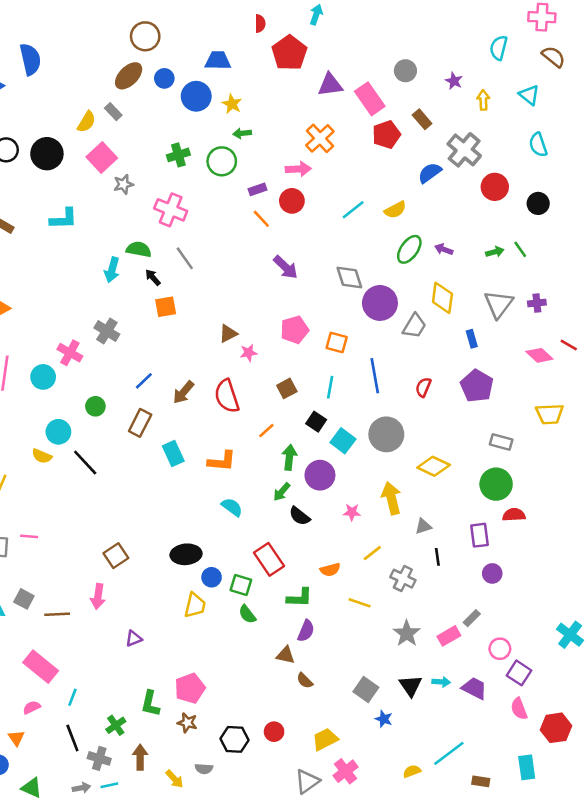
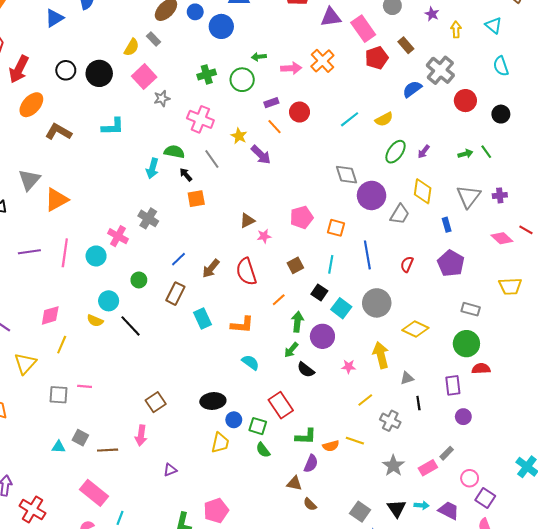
yellow star: (232, 104) -> (239, 136), moved
pink arrow: (298, 169) -> (291, 68), moved
purple arrow: (444, 249) -> (424, 152), turned -72
purple arrow: (286, 267) -> (261, 155), moved
orange semicircle: (330, 570) -> (331, 446), moved

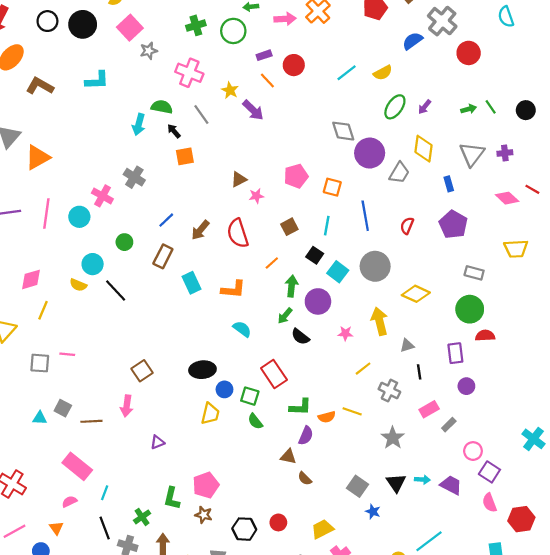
black circle: (501, 114) -> (526, 110), moved
pink rectangle: (428, 468) -> (429, 409), moved

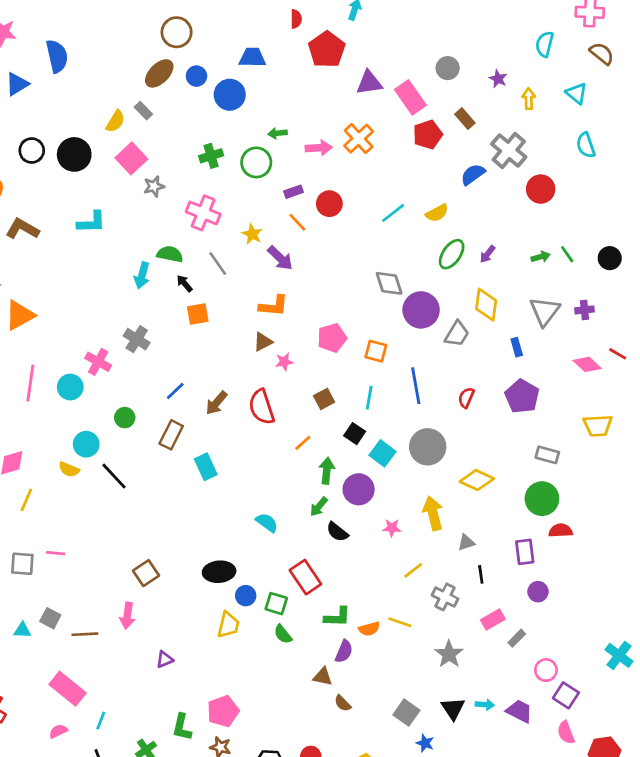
orange L-shape: (233, 289) -> (274, 306), moved

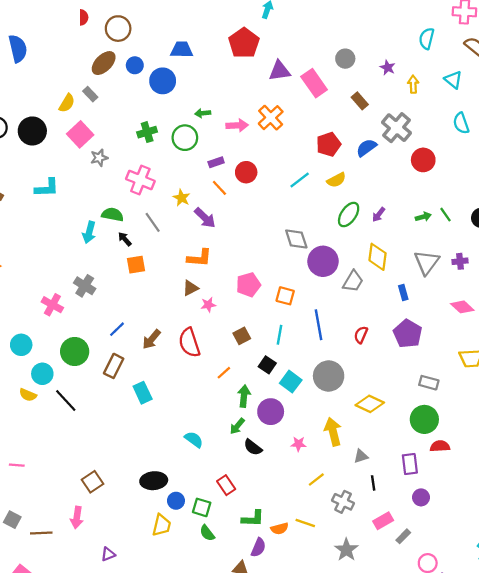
red semicircle: (296, 19) -> (84, 17), moved
red pentagon: (428, 135) -> (329, 144), moved
cyan circle: (70, 387) -> (21, 345), moved
green circle: (125, 418) -> (75, 351), size x1.6
red rectangle: (305, 577) -> (226, 485), size x0.7

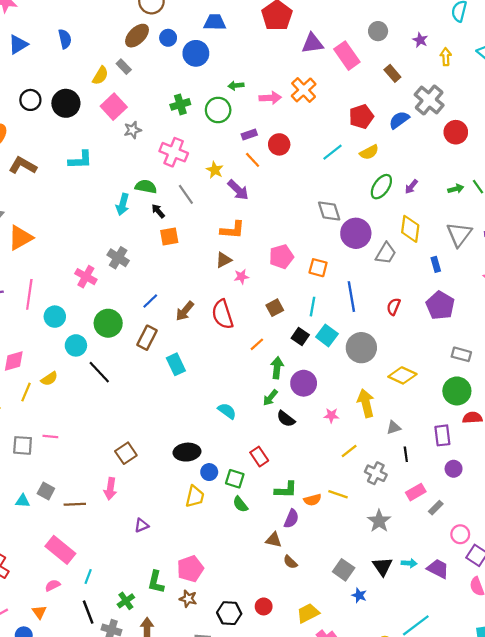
blue semicircle: (18, 49) -> (65, 39), moved, size x0.7
cyan square: (291, 382) -> (327, 335), moved
yellow semicircle: (28, 395) -> (49, 379), moved, turned -56

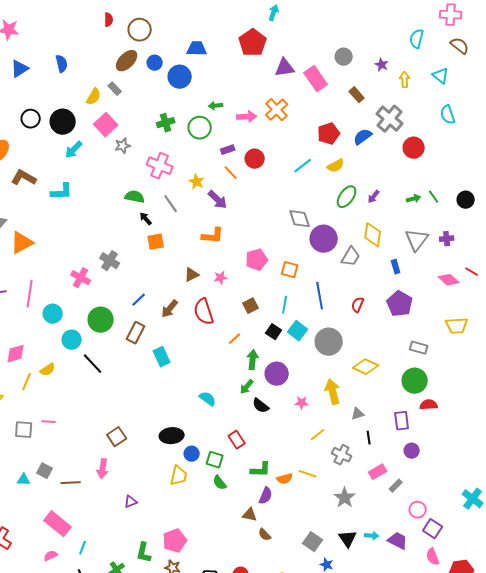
cyan L-shape: (80, 160) -> (62, 192), moved
cyan arrow: (123, 204) -> (74, 150), moved, turned 30
brown triangle: (224, 260) -> (192, 275), moved

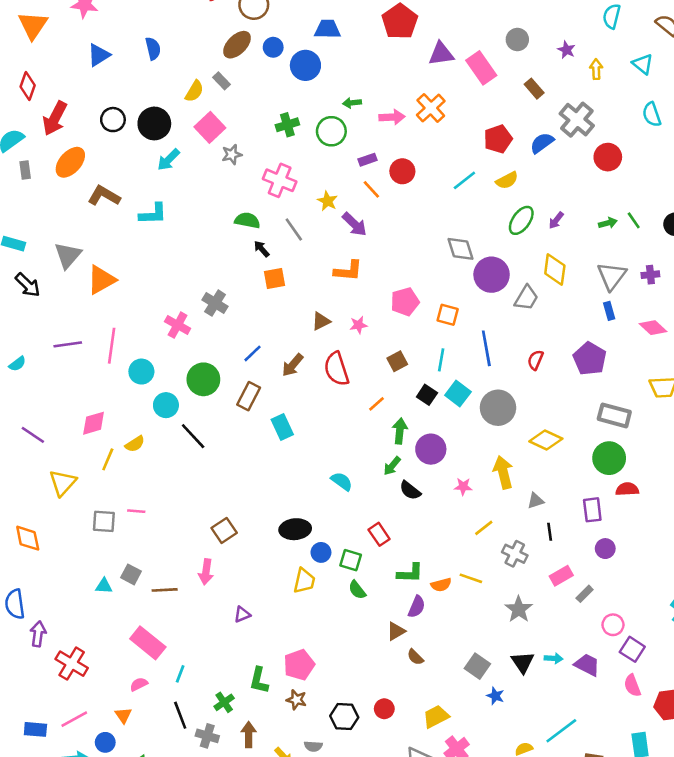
blue rectangle: (396, 267) -> (609, 311), moved
gray rectangle: (419, 348) -> (614, 415), size x1.4
brown triangle: (250, 515) -> (396, 631), turned -42

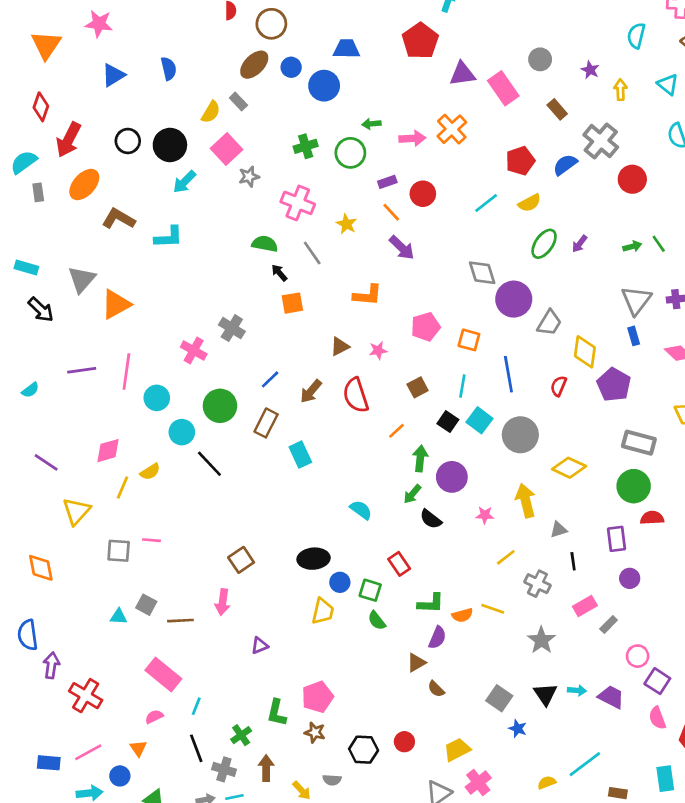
purple arrow: (355, 224) -> (402, 248), moved
yellow diamond: (555, 269) -> (585, 352), moved

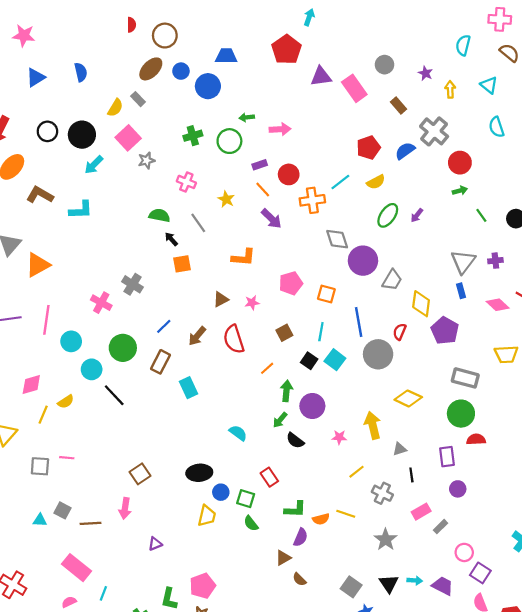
orange cross: (452, 129) -> (312, 200), moved, turned 35
pink cross: (298, 203) -> (186, 182), size x0.7
green arrow: (632, 246) -> (460, 191), moved
gray circle: (520, 435) -> (378, 354), moved

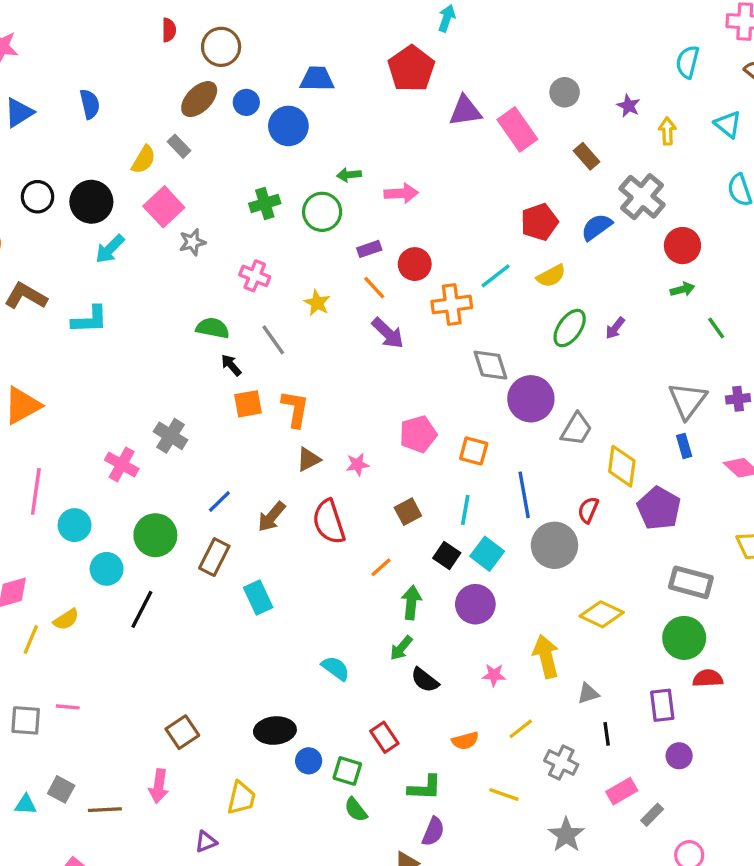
orange L-shape: (243, 257) -> (295, 409), moved, turned -85
black line: (114, 395) -> (142, 609), turned 70
purple circle: (312, 406) -> (475, 604), moved
yellow trapezoid: (207, 516) -> (241, 798), moved
orange semicircle: (321, 519) -> (465, 741), moved

